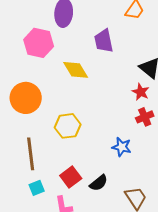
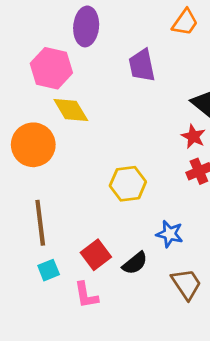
yellow diamond: (76, 70) -> (71, 110), moved
yellow hexagon: (68, 126) -> (128, 184), moved
blue star: (122, 147) -> (170, 234), moved

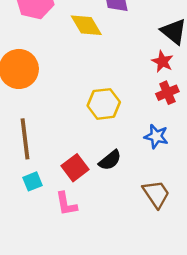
yellow diamond: (71, 110) -> (86, 25), moved
blue star: (170, 234) -> (156, 136), moved
black semicircle: (135, 263) -> (110, 160), moved

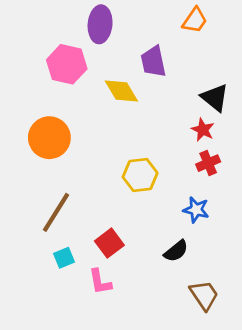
brown line: (25, 139) -> (56, 212), turned 39
black semicircle: (110, 160) -> (176, 251), moved
brown trapezoid: (156, 194) -> (204, 295), moved

